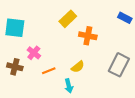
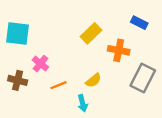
blue rectangle: (125, 18) -> (139, 23), moved
yellow rectangle: (68, 19) -> (91, 33), moved
orange cross: (88, 36) -> (119, 50), moved

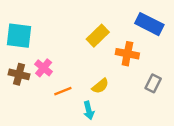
blue rectangle: (139, 23) -> (149, 24), size x1.5
gray rectangle: (143, 78) -> (153, 83), size x0.6
brown cross: (18, 80) -> (19, 74), moved

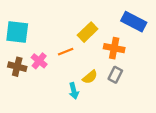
gray rectangle: (153, 83) -> (115, 75), moved
orange line: (63, 91) -> (66, 52), moved
cyan arrow: (89, 110) -> (74, 91), moved

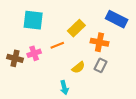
cyan square: (17, 32) -> (33, 20), moved
pink cross: (39, 61) -> (34, 53), turned 32
cyan arrow: (74, 91) -> (64, 87), moved

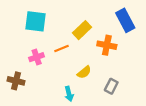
blue rectangle: (117, 19) -> (125, 20), turned 35
brown cross: (15, 58) -> (16, 81), moved
gray rectangle: (100, 65) -> (111, 86), moved

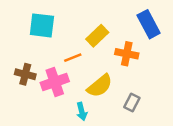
pink cross: (37, 57) -> (55, 82), moved, size x1.5
yellow semicircle: (84, 72) -> (100, 86), size x1.5
brown cross: (16, 81) -> (25, 74), moved

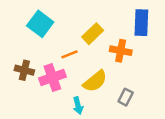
blue rectangle: (149, 24) -> (141, 23), turned 30
cyan square: (42, 25) -> (40, 24), turned 30

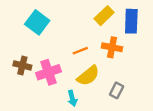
yellow rectangle: (93, 34) -> (104, 16), moved
orange line: (69, 54) -> (80, 51), moved

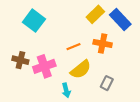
blue rectangle: (131, 21) -> (120, 20), turned -45

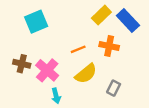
cyan square: (34, 21) -> (36, 22), turned 30
pink cross: (44, 66) -> (47, 70), turned -30
cyan arrow: (66, 90) -> (56, 96), moved

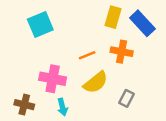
yellow rectangle: (101, 15) -> (113, 17), turned -30
brown cross: (22, 64) -> (24, 105), moved
pink cross: (47, 70) -> (53, 79), turned -30

